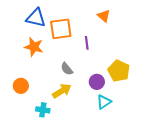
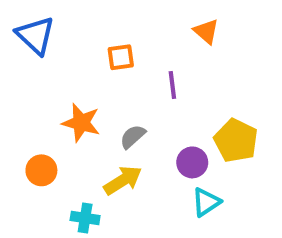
blue triangle: (36, 18) -> (35, 35), moved, turned 30
orange square: (61, 29) -> (121, 57), size x0.6
orange star: (34, 47) -> (81, 123), moved
gray semicircle: (67, 69) -> (133, 137), turned 88

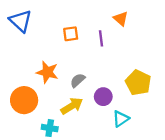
purple line: (172, 85) -> (101, 38), moved
purple circle: (192, 162) -> (103, 97), moved
orange circle: (41, 170) -> (24, 100), size x1.5

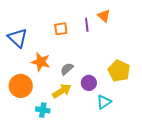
blue triangle: (21, 21) -> (18, 38), moved
purple line: (101, 38) -> (87, 25), moved

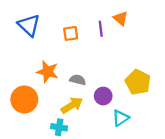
blue triangle: (18, 38) -> (29, 25), moved
gray semicircle: (67, 69) -> (78, 80), turned 56
cyan cross: (43, 110) -> (59, 127), moved

